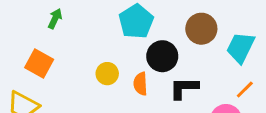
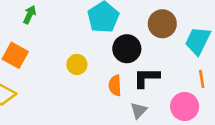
orange semicircle: (141, 84) -> (115, 85), moved
orange line: (245, 90) -> (202, 79), turned -54

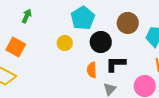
yellow circle: (77, 64) -> (65, 43), moved

